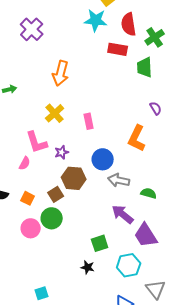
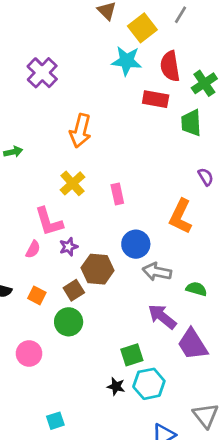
purple star: (62, 152) -> (69, 247), moved
pink circle: (31, 228) -> (29, 353), moved
cyan hexagon: (129, 265) -> (149, 384), moved

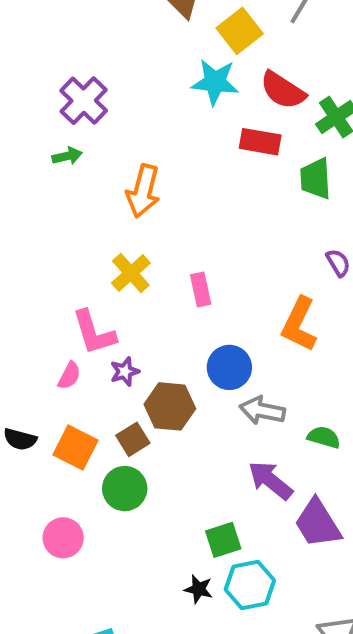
red semicircle: (170, 66) -> (283, 90), turned -48
green arrow: (13, 152) -> (67, 156), moved
orange square: (37, 295) -> (75, 447), size x1.5

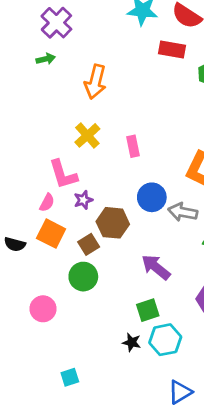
gray arrow: (262, 411) -> (183, 212), moved
orange square: (75, 447) -> (51, 234), moved
purple arrow: (270, 480) -> (156, 267), moved

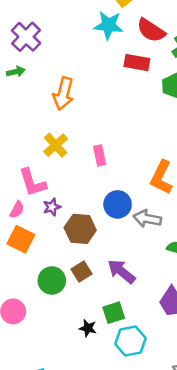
brown square: (89, 244) -> (81, 271), moved
black star: (132, 342) -> (88, 328), moved

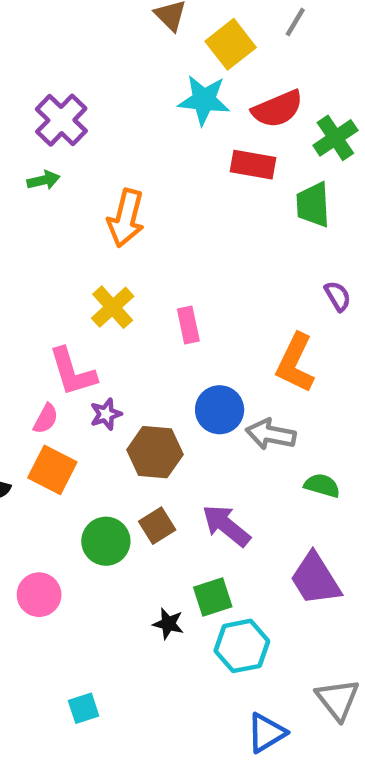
red semicircle: (151, 30) -> (277, 109), turned -56

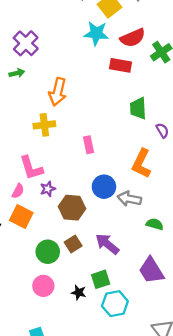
green trapezoid: (313, 205) -> (138, 108), moved
yellow cross: (113, 307) -> (44, 125), moved, turned 35
pink circle: (39, 595) -> (43, 286), moved

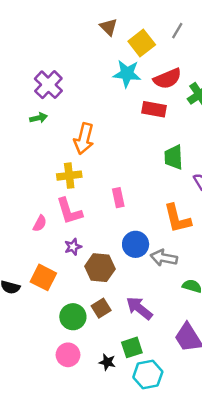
orange L-shape: (141, 164) -> (177, 219), turned -40
pink L-shape: (31, 168) -> (69, 211), moved
pink semicircle: (18, 191) -> (40, 223), moved

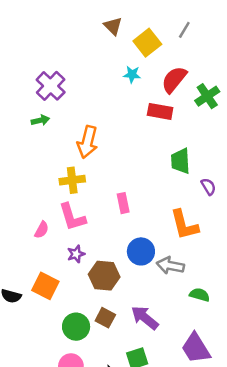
cyan star: (127, 74) -> (132, 74), size x0.6
red semicircle: (167, 79) -> (174, 80), turned 152
brown square: (101, 308) -> (105, 318), turned -30

